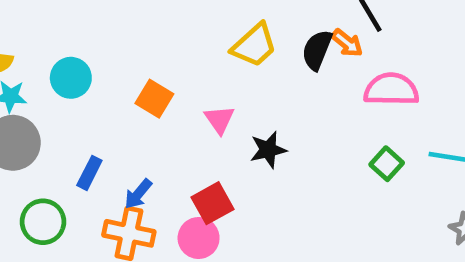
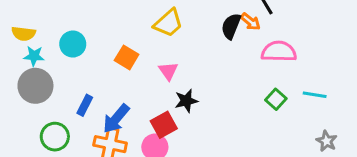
yellow trapezoid: (254, 45) -> (168, 23), moved
black star: (268, 150) -> (186, 101), moved
blue arrow: (138, 194) -> (116, 119), size x1.5

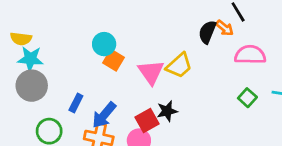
yellow trapezoid: (168, 23) -> (179, 65), moved
cyan circle: (73, 44) -> (104, 44), moved
cyan star: (34, 56) -> (30, 59), size x1.4
pink triangle: (168, 71) -> (151, 72), size x1.5
black star: (186, 101) -> (167, 111), moved

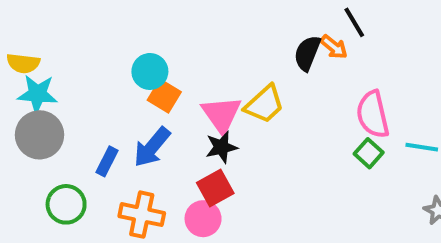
pink semicircle: (250, 55) -> (373, 114), moved, turned -104
black star: (167, 111) -> (221, 147), moved
blue arrow: (104, 115) -> (152, 147), moved

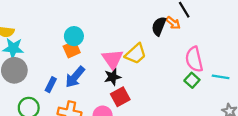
orange square: (164, 96) -> (72, 49), moved, turned 35
red square: (215, 188) -> (120, 97), moved

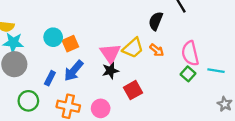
orange arrow: (173, 23) -> (157, 50), moved
cyan circle: (74, 36) -> (53, 37), moved
red square: (120, 97) -> (133, 90), moved

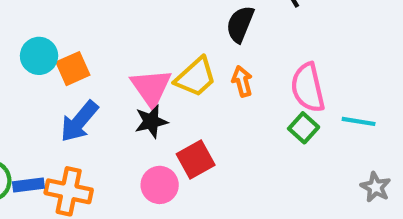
orange arrow: (157, 50) -> (242, 81), turned -144
blue rectangle: (50, 78) -> (28, 185), moved, turned 56
pink circle: (101, 108) -> (160, 185), moved

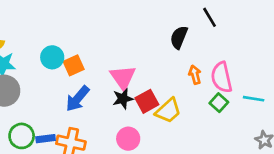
yellow trapezoid: (196, 77) -> (168, 111), moved
orange arrow: (242, 81) -> (195, 75), moved
red square: (196, 160) -> (147, 101), moved

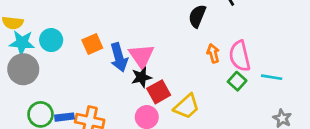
cyan circle: (52, 57) -> (51, 40), moved
blue arrow: (78, 99) -> (119, 57), moved, turned -56
red square: (147, 101) -> (159, 92), moved
yellow trapezoid: (168, 111) -> (187, 106), moved

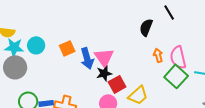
green square: (237, 81) -> (176, 76), size x1.6

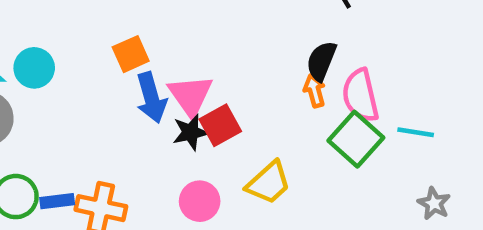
black semicircle: (146, 27) -> (321, 61), moved
orange square: (67, 48) -> (131, 54), moved
red square: (117, 84) -> (220, 125), moved

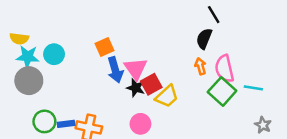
black semicircle: (321, 61) -> (204, 39), moved
black star: (190, 132) -> (136, 88), turned 30
yellow trapezoid: (269, 183) -> (167, 96), moved

